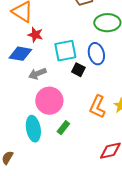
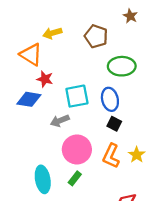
black square: (78, 70) -> (114, 124), moved
gray arrow: (37, 74) -> (60, 121), moved
pink circle: (49, 101) -> (77, 149), moved

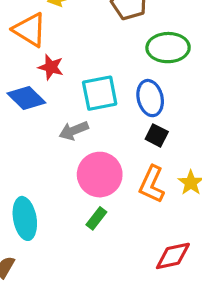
blue diamond: (29, 99) -> (26, 98), turned 35
cyan ellipse: (43, 179) -> (25, 218), moved

